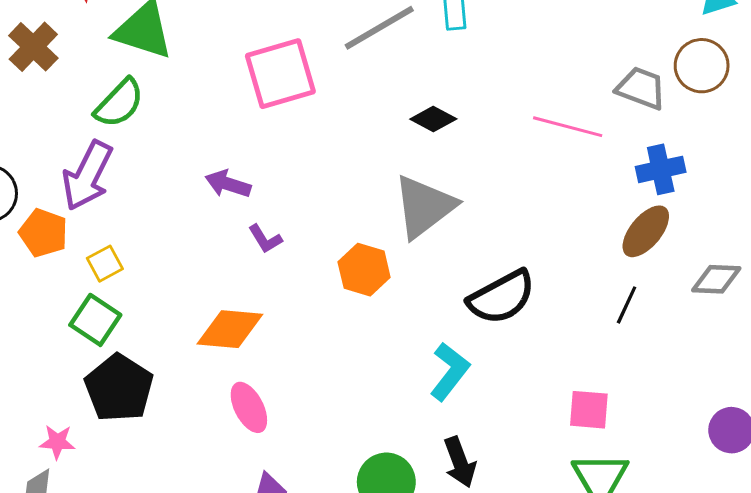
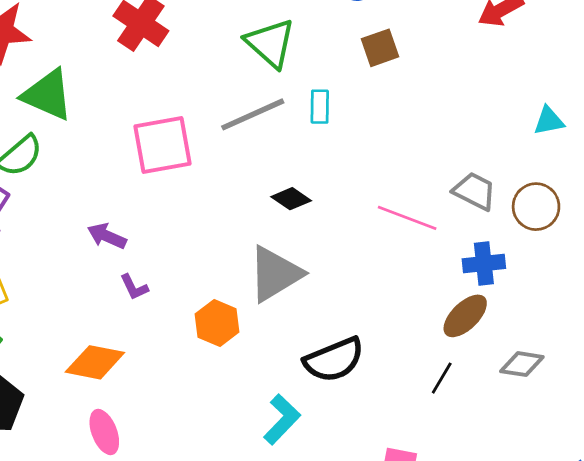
brown circle: (702, 66) -> (536, 207), moved

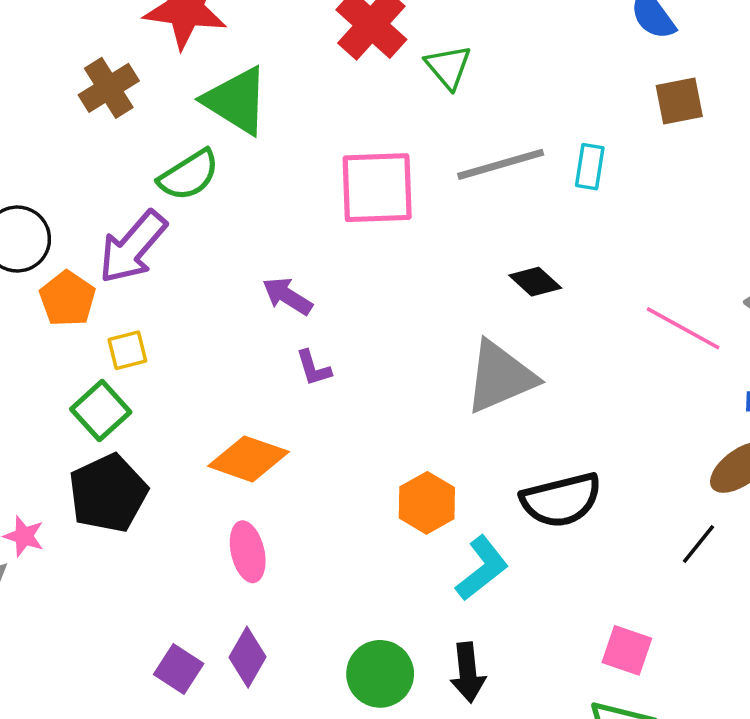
green triangle: (270, 43) -> (448, 67), moved, size x0.7
orange hexagon: (217, 323) -> (427, 503), moved

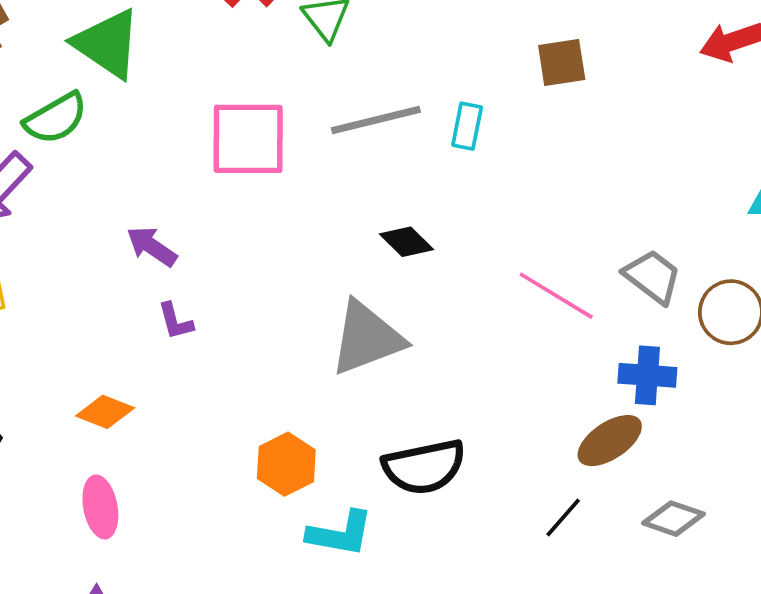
orange diamond: (248, 459) -> (105, 412), size x0.7
cyan L-shape: (482, 568) -> (340, 534), turned 46

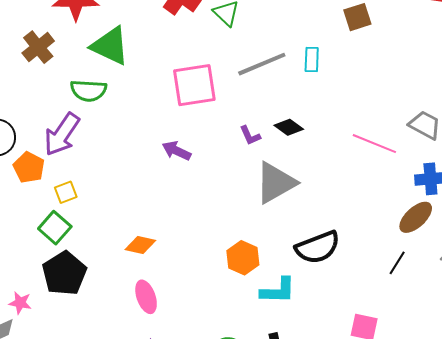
green semicircle: (56, 118) -> (89, 91), turned 42
purple arrow: (152, 246) -> (176, 151), moved
purple L-shape: (175, 321) -> (250, 135), moved

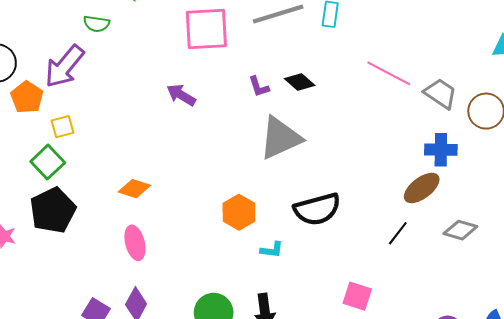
green semicircle: (89, 91) -> (96, 24), size x0.7
pink line: (374, 144) -> (389, 73), moved
cyan L-shape: (278, 291) -> (272, 250), size x0.6

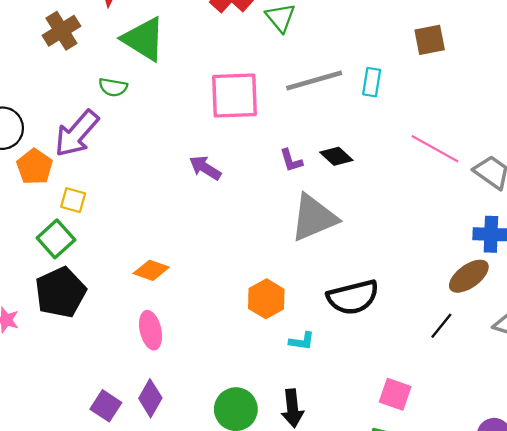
yellow square: (63, 127) -> (73, 200), turned 30

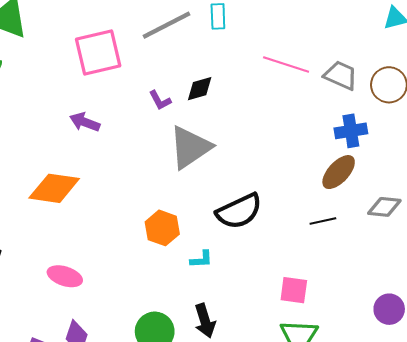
black diamond: (336, 156) -> (200, 89), turned -48
orange diamond: (151, 270) -> (54, 188), moved, size x1.6
black line: (441, 326) -> (323, 221), turned 50
pink ellipse: (151, 330) -> (65, 276), turned -48

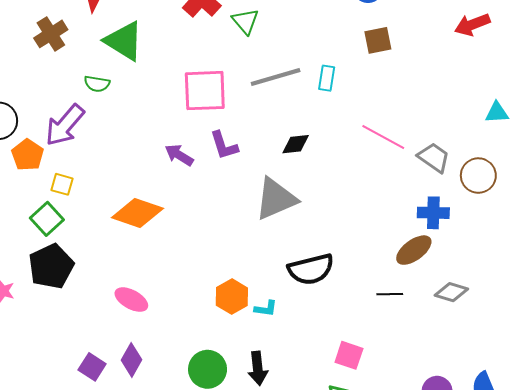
purple L-shape: (160, 100) -> (224, 145), moved, size x1.4
orange hexagon: (162, 228) -> (232, 297), moved

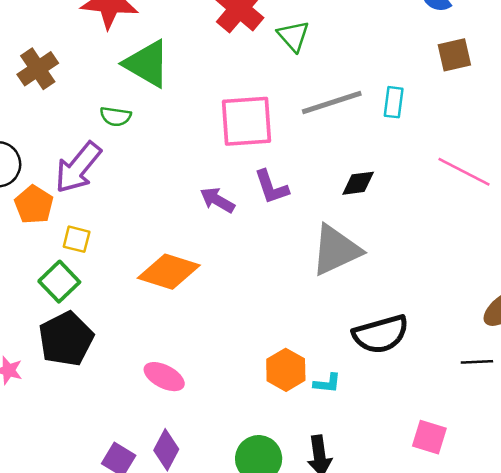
brown cross: (51, 34) -> (38, 69), moved

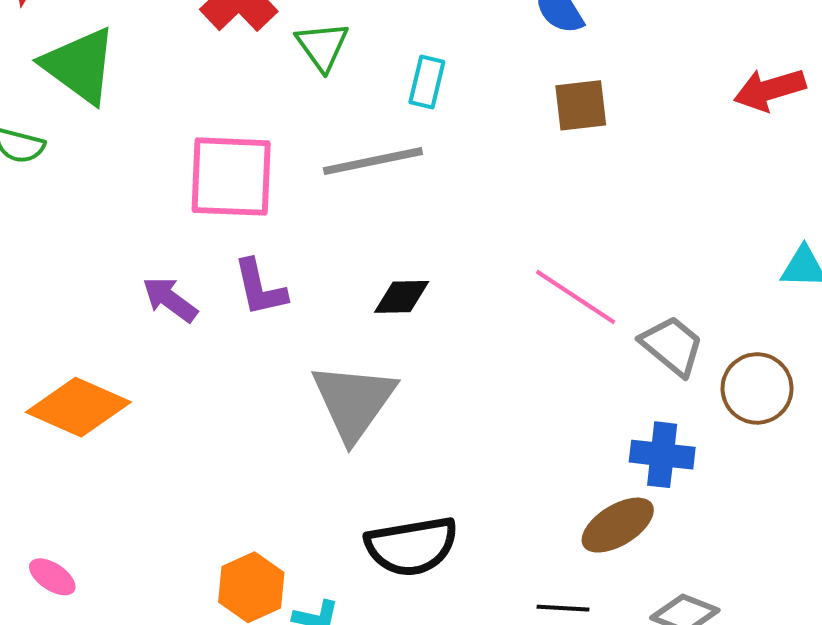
cyan rectangle: (394, 102) -> (427, 82), moved
gray triangle: (336, 250) -> (354, 402), turned -36
pink ellipse: (164, 377) -> (52, 577), size x0.7

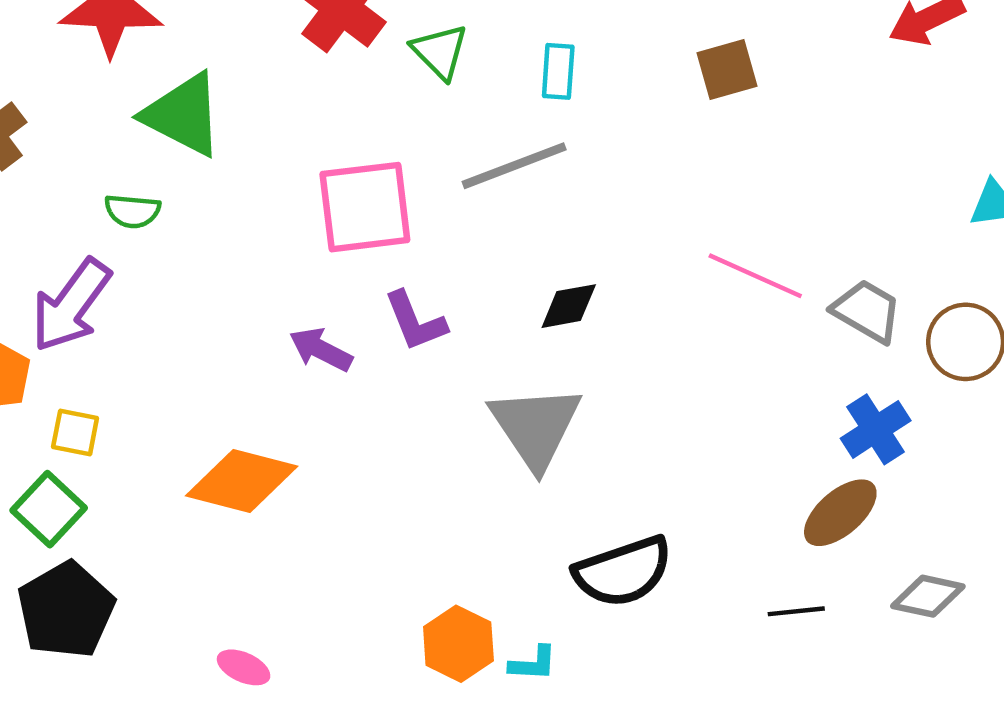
blue cross: (662, 455) -> (876, 429), turned -30

